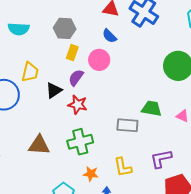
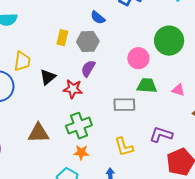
gray hexagon: (65, 28) -> (88, 41), moved
pink circle: (99, 60) -> (138, 58), moved
purple semicircle: (76, 78) -> (88, 69), moved
purple L-shape: (161, 159) -> (161, 135), turned 35
orange star: (91, 174) -> (81, 152), moved

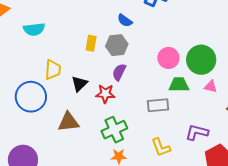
green circle: (169, 41) -> (201, 60), moved
brown triangle: (38, 133) -> (68, 122), moved

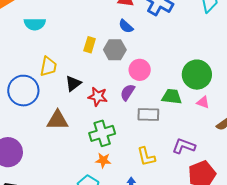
pink circle: (168, 58) -> (140, 70), moved
purple semicircle: (119, 72) -> (128, 92), moved

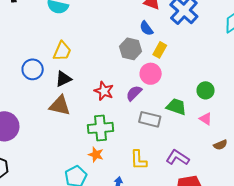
yellow rectangle: (90, 45) -> (160, 50), moved
green circle: (197, 75) -> (206, 90), size x0.6
black triangle: (73, 84) -> (63, 79), moved
blue circle: (23, 91) -> (33, 69), size x0.7

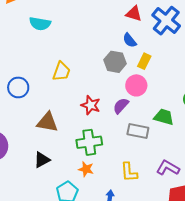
yellow trapezoid: (62, 51) -> (61, 71), moved
black triangle: (63, 79) -> (42, 160), moved

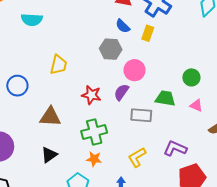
yellow rectangle: (144, 61) -> (148, 33), moved
yellow L-shape: (129, 172) -> (137, 157), turned 70

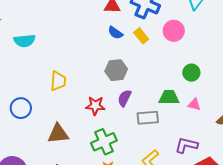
yellow rectangle: (148, 33) -> (141, 36), turned -49
gray hexagon: (111, 49) -> (116, 70), moved
pink circle: (135, 70) -> (174, 31), moved
pink triangle: (196, 105) -> (194, 105), moved

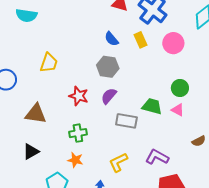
blue semicircle: (115, 33) -> (111, 39), moved
pink triangle: (194, 105) -> (178, 110), moved
green cross: (104, 142) -> (78, 133), size x0.7

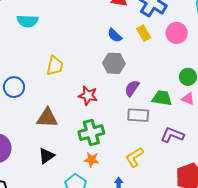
purple semicircle: (109, 96) -> (132, 88), moved
green cross: (78, 133) -> (91, 133), size x1.4
purple L-shape: (157, 157) -> (172, 135), moved

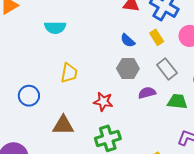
cyan semicircle: (28, 21) -> (55, 28), moved
purple semicircle: (132, 88) -> (147, 93), turned 42
gray rectangle: (138, 115) -> (167, 69), moved, turned 50

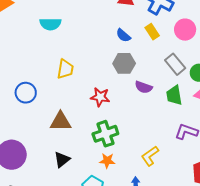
gray rectangle: (167, 69) -> (175, 64), moved
purple semicircle: (147, 93) -> (144, 87), turned -144
green trapezoid: (177, 101) -> (174, 95), turned -105

